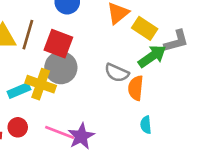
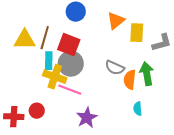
yellow rectangle: (145, 28) -> (137, 33), turned 60
green arrow: (152, 56) -> (147, 74), moved, turned -65
cyan rectangle: (19, 91) -> (49, 61), moved, turned -66
pink line: (60, 132) -> (70, 90), moved

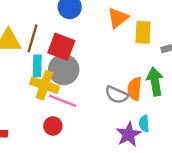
gray semicircle: (115, 68) -> (117, 95), moved
red circle: (37, 111) -> (53, 126), moved
purple star: (87, 118) -> (129, 134), moved

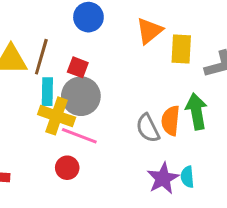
red square: (61, 47) -> (78, 67), size x0.6
gray semicircle: (117, 95) -> (148, 128), turned 40
cyan semicircle: (144, 124) -> (187, 177), moved

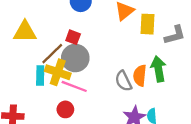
brown line: (41, 57) -> (52, 54), moved, turned 30
cyan rectangle: (47, 92) -> (40, 76), moved

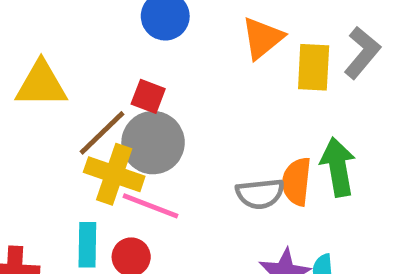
gray L-shape: (175, 35) -> (362, 53), moved, turned -35
cyan rectangle: (40, 76) -> (87, 245), moved
gray semicircle: (123, 81) -> (260, 194), turned -70

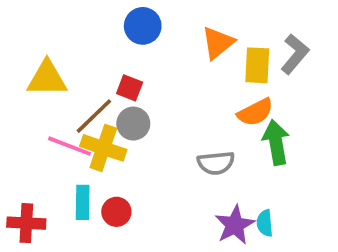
gray circle: (153, 143) -> (133, 124), size x0.7
orange semicircle: (297, 182) -> (255, 112), moved, turned -123
pink line: (151, 206) -> (69, 146), moved

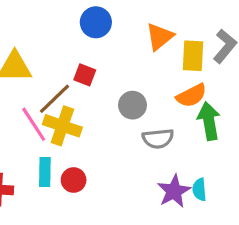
gray circle: (133, 124) -> (132, 105), moved
pink line: (69, 146) -> (34, 124), turned 36

